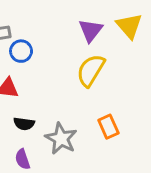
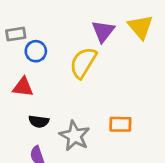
yellow semicircle: (91, 70) -> (83, 63), moved
orange rectangle: (108, 127) -> (120, 124), turned -65

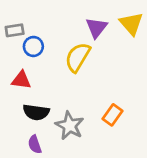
black semicircle: (39, 121) -> (36, 112), size x1.4
orange rectangle: (120, 124) -> (113, 115), turned -55

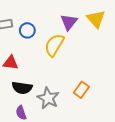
blue circle: (33, 46) -> (27, 30), moved

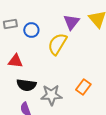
gray star: (48, 98) -> (51, 95), turned -30

